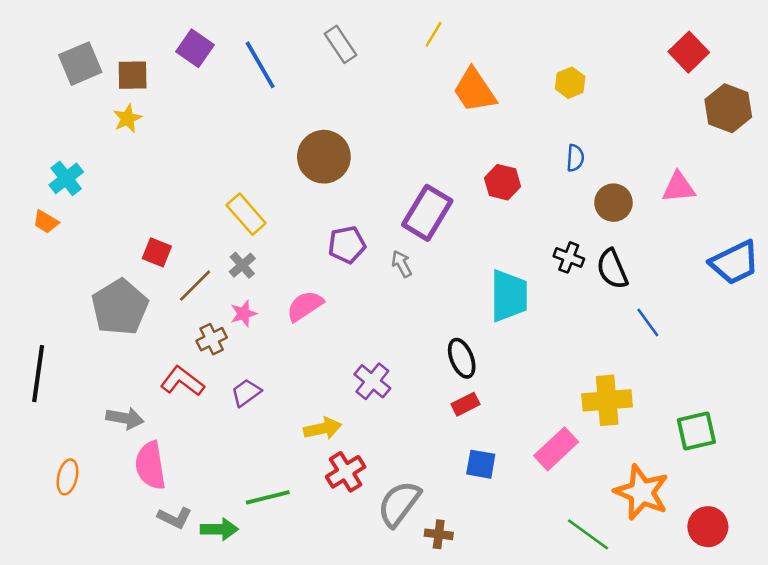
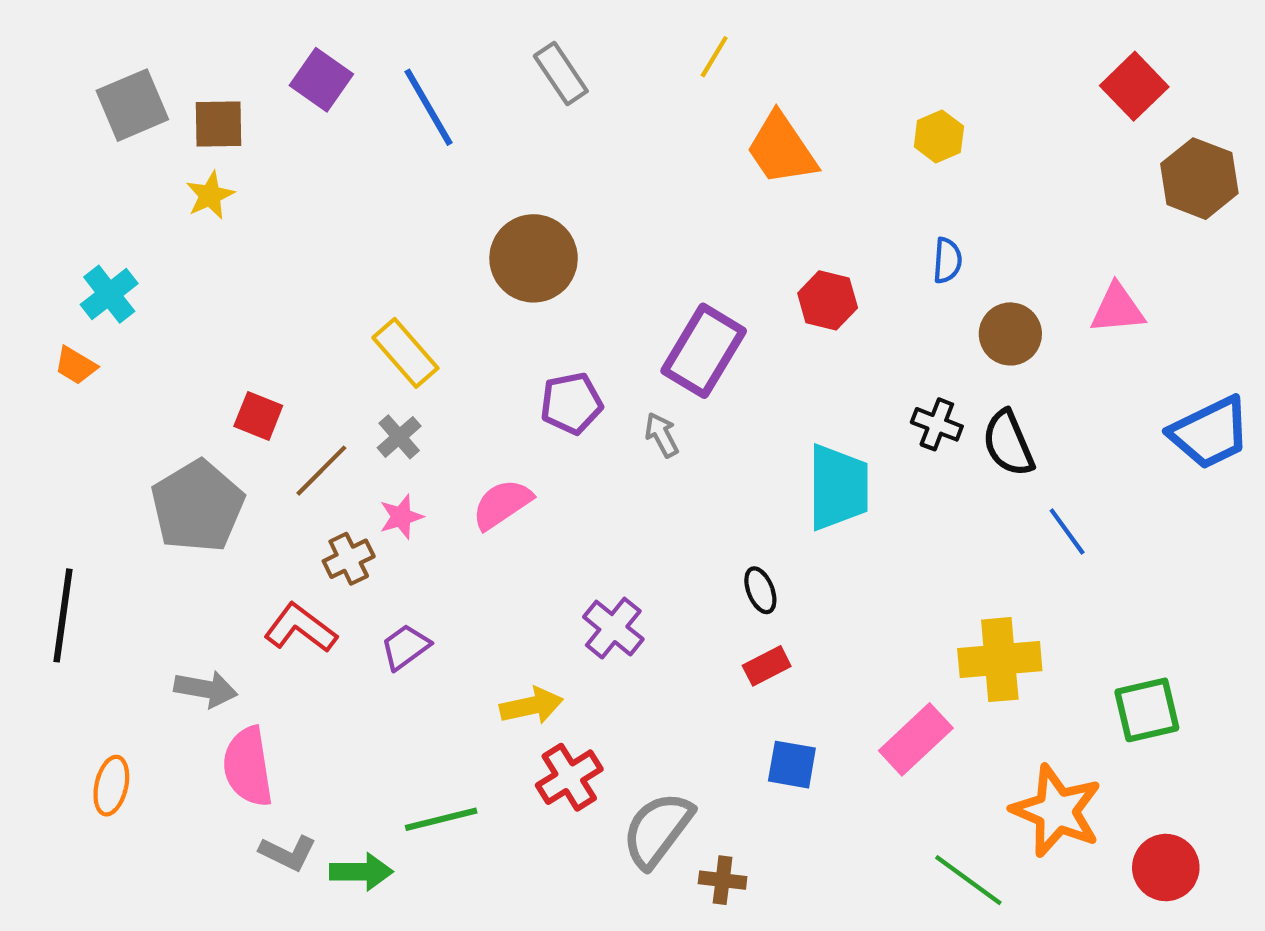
black ellipse: (462, 358) -> (760, 590), size x0.7

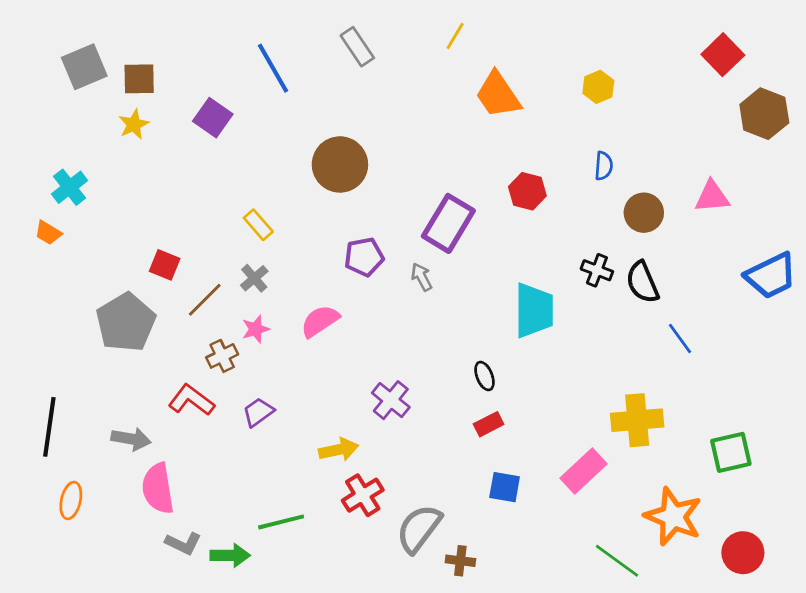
purple square: (321, 80) -> (213, 118), moved
yellow rectangle: (405, 353) -> (258, 225), size x0.7
black line: (63, 615) -> (49, 427), moved

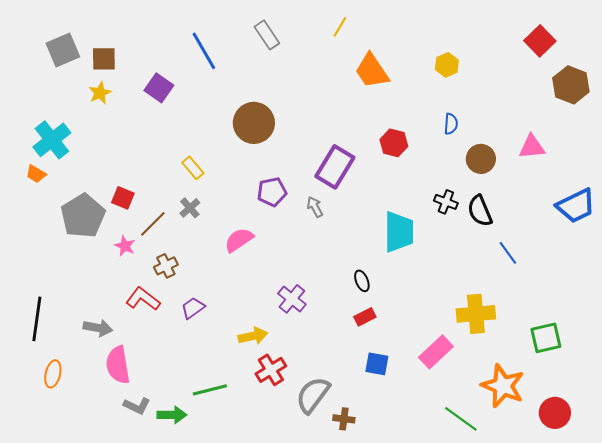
cyan cross: (70, 187) -> (52, 140), size x1.4
gray pentagon: (126, 322) -> (83, 216), moved
pink star: (256, 329) -> (125, 246), moved, turned -30

